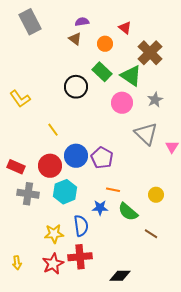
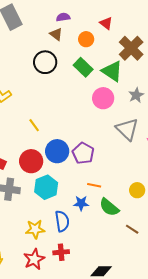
black circle: (76, 87) -> (45, 62), moved
red cross: (80, 257) -> (61, 252), size x0.7

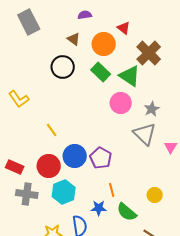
purple semicircle: (63, 17) -> (85, 15), moved
orange circle: (86, 39) -> (104, 44), size x1.5
gray star: (136, 95) -> (152, 109), moved
orange line: (94, 185) -> (112, 190), turned 64

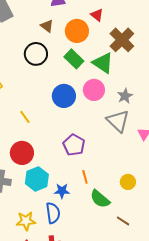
blue circle: (75, 156) -> (64, 96), moved
blue star: (99, 208) -> (62, 191), moved

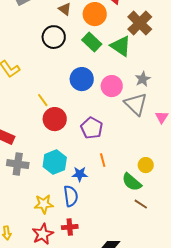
pink circle: (94, 90) -> (112, 86), moved
red circle: (22, 153) -> (55, 119), moved
green semicircle: (100, 199) -> (132, 182), moved

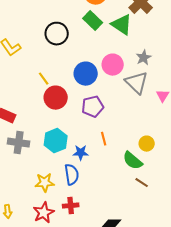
black circle: (54, 37) -> (57, 34), moved
blue circle: (82, 79) -> (86, 74), moved
purple pentagon: (92, 128) -> (93, 107), turned 30

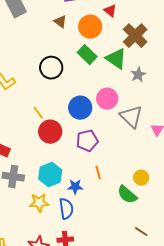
gray star: (144, 58) -> (138, 75), moved
yellow star: (45, 183) -> (39, 203), moved
brown line: (142, 183) -> (141, 232), moved

